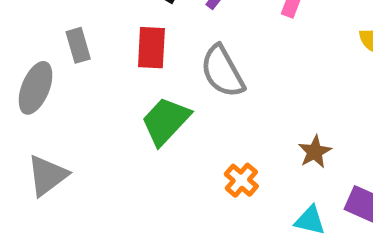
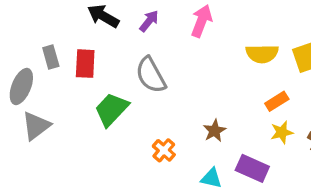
red rectangle: (151, 48) -> (85, 64), moved
gray triangle: (47, 175) -> (36, 126), moved

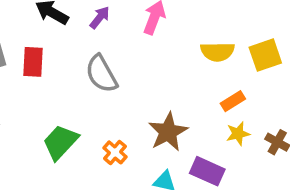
green trapezoid: (111, 109) -> (60, 142), moved
brown star: (215, 131) -> (168, 132), size x1.6

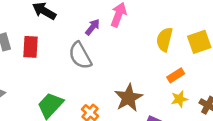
purple arrow: (100, 18) -> (93, 27), moved
yellow semicircle: (217, 52) -> (164, 39), turned 105

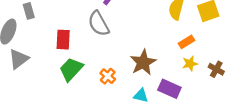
red rectangle: (30, 47) -> (63, 40), moved

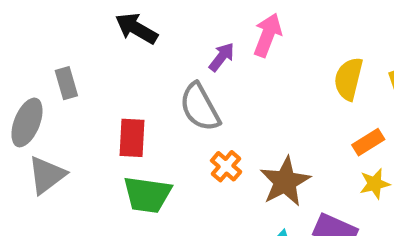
green trapezoid: (71, 69) -> (147, 195), turned -125
orange cross: (108, 76) -> (226, 166), moved

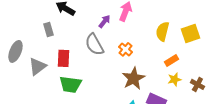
gray rectangle: (66, 83) -> (48, 29), moved
orange cross: (226, 166) -> (125, 49), moved
gray triangle: (47, 175) -> (37, 66), moved

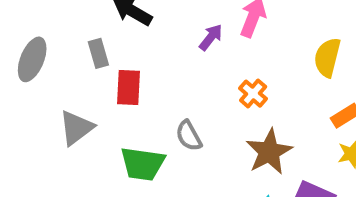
gray semicircle: (94, 44) -> (189, 136), moved, size x0.7
gray ellipse: (15, 51) -> (32, 59), moved
red rectangle: (63, 58) -> (129, 88), moved

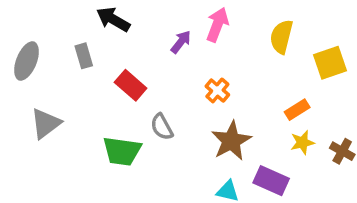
yellow semicircle: (327, 57) -> (282, 37), moved
red rectangle: (129, 88) -> (131, 85), moved, turned -52
gray triangle: (76, 128) -> (46, 123), moved

